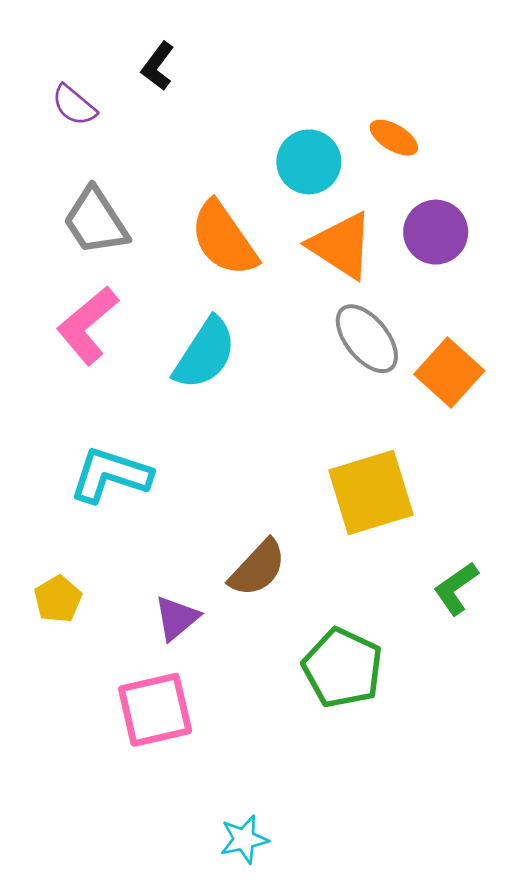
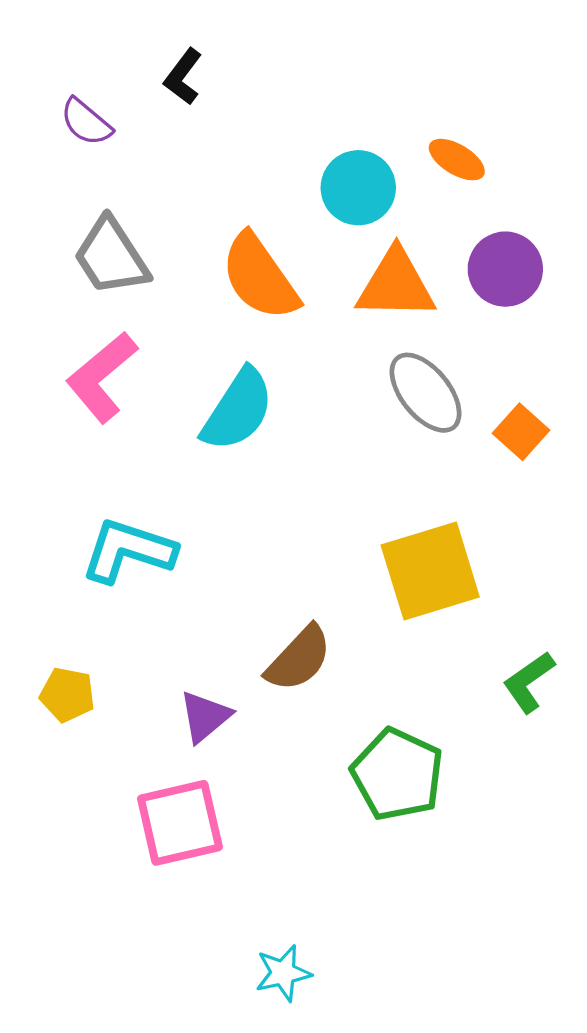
orange triangle: (341, 246) -> (396, 285), turned -32
orange square: (449, 372) -> (521, 432), size x0.7
yellow pentagon: (58, 599) -> (67, 695), turned -30

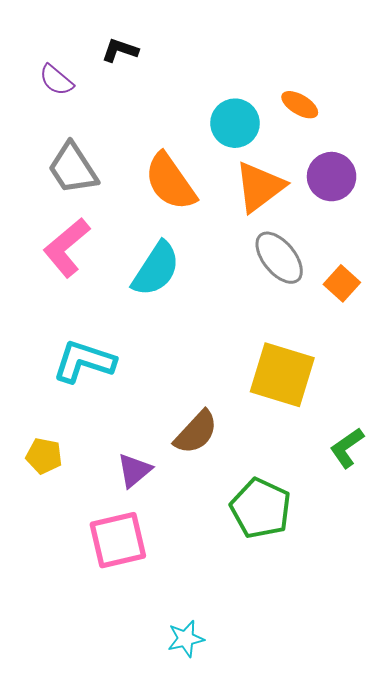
black L-shape: (183, 77) -> (120, 50), turned 72
orange triangle: (396, 285) -> (260, 187), turned -38
yellow square: (430, 571) -> (282, 375), turned 34

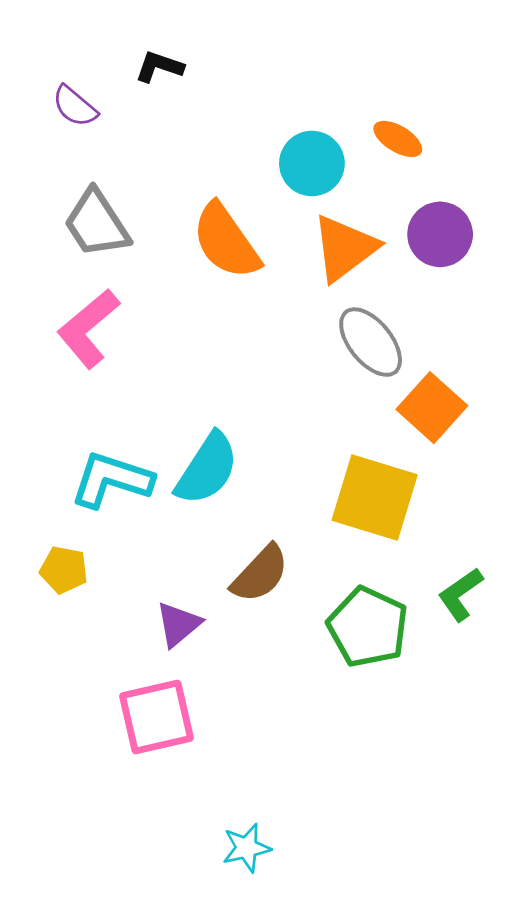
cyan semicircle: (156, 269) -> (207, 469), moved
orange square: (342, 283) -> (432, 408), moved, size x1.4
yellow pentagon: (44, 456) -> (64, 570), moved
green pentagon: (261, 508) -> (368, 627), moved

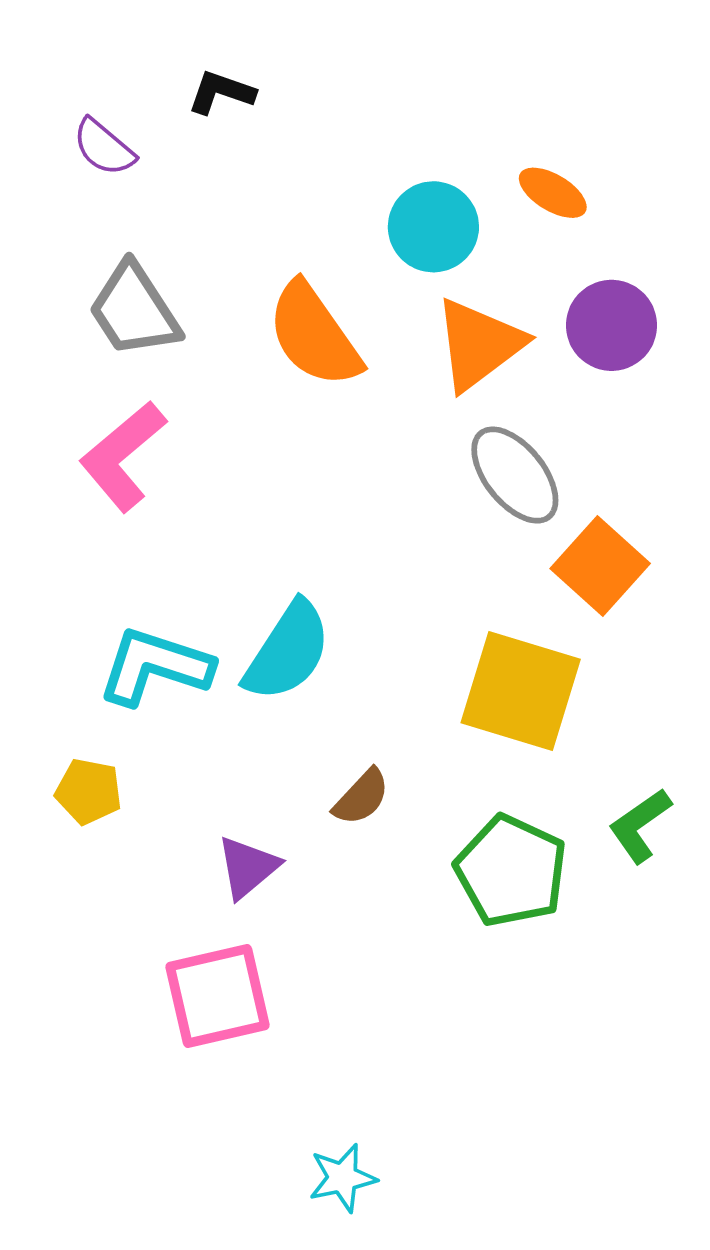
brown semicircle: (260, 574) -> (361, 797), size x0.7

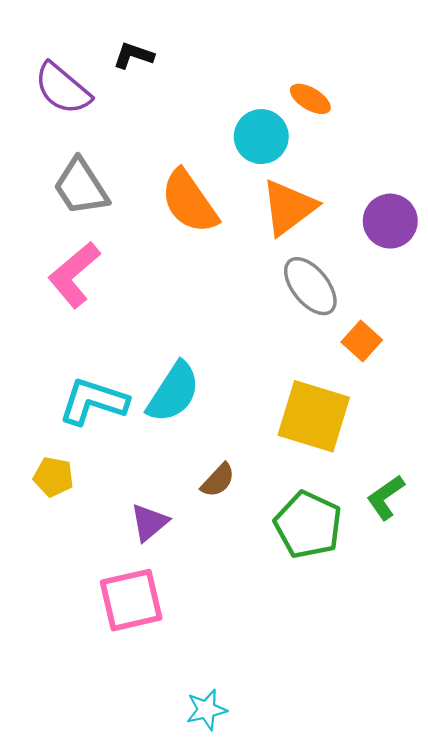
purple semicircle: (104, 147) -> (63, 89), size x1.5
orange ellipse: (553, 193) -> (310, 99), moved
purple circle: (611, 325) -> (390, 221), moved
orange square: (600, 566) -> (362, 341), size x0.7

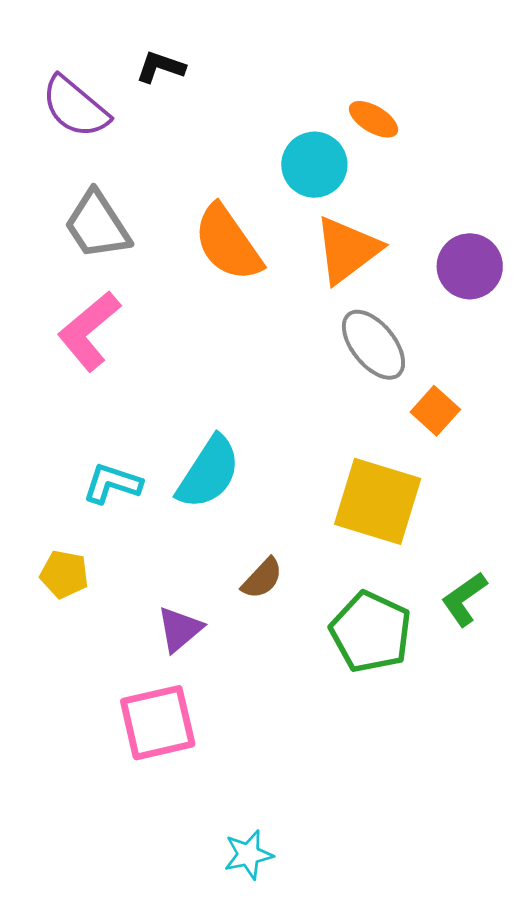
cyan L-shape: (93, 401) -> (112, 484), size x0.7

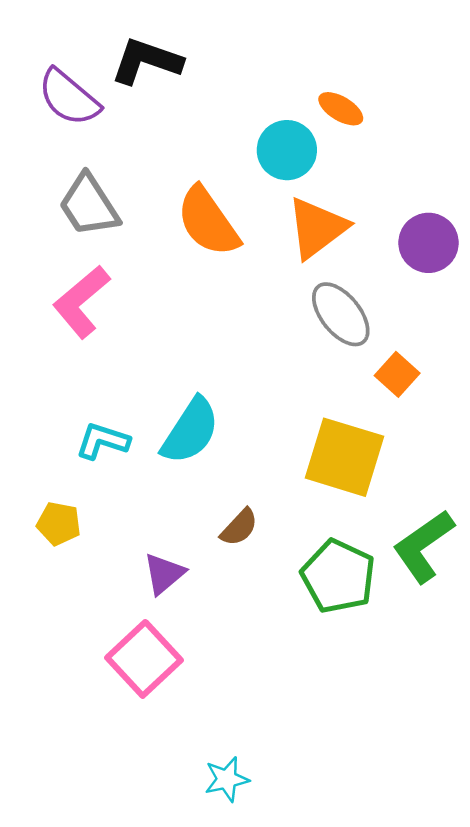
black L-shape: (160, 67) -> (147, 61), size x1.6
green L-shape: (464, 599) -> (423, 546), size x1.5
pink square: (158, 723) -> (144, 659), turned -30

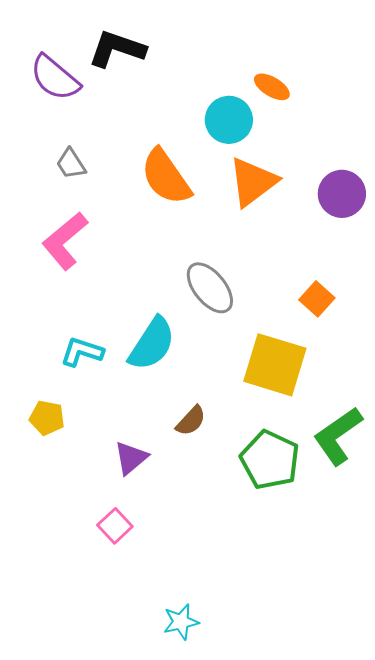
gray trapezoid: (89, 205) -> (71, 164), size x0.6
gray ellipse: (341, 314) -> (210, 288), moved
pink square: (144, 659) -> (115, 526), size x0.6

